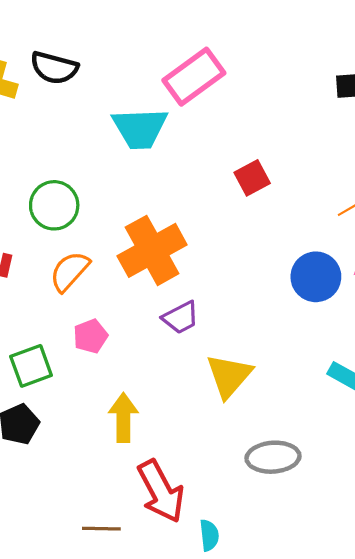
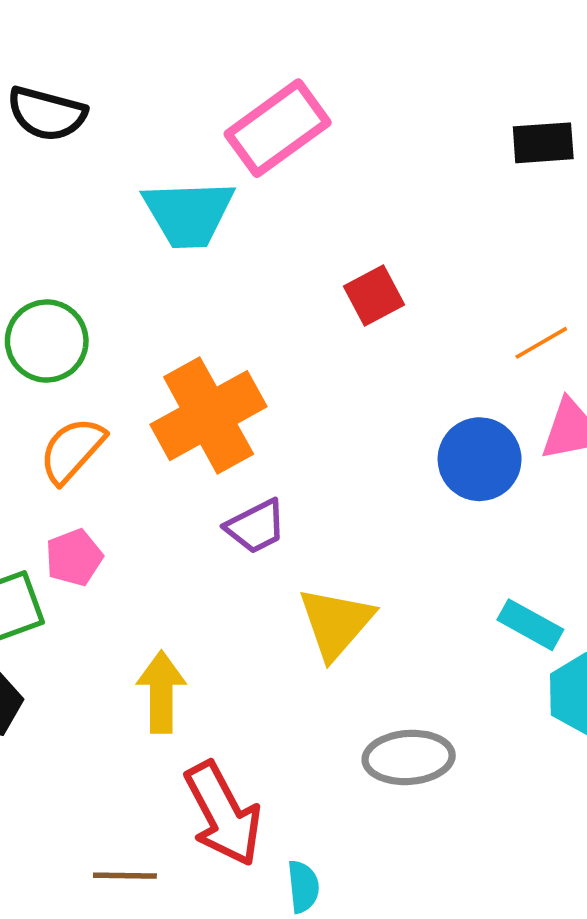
pink pentagon: (90, 336) -> (74, 557), moved

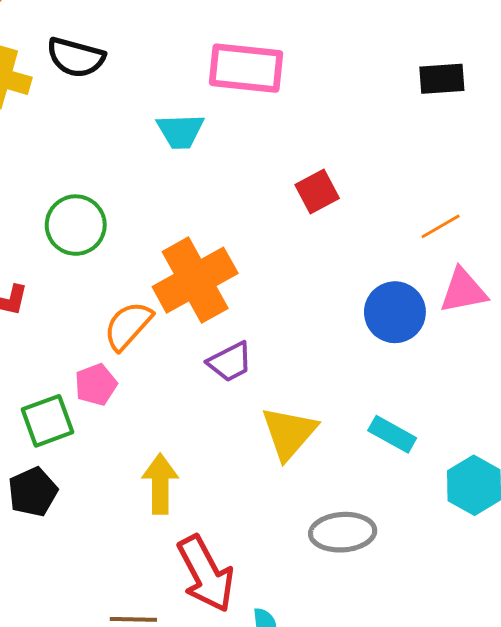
pink rectangle: (278, 128) -> (246, 68), turned 42
cyan trapezoid: (189, 214) -> (180, 131), size x0.7
orange semicircle: (72, 450) -> (128, 326), moved
cyan rectangle: (530, 625) -> (392, 434), moved

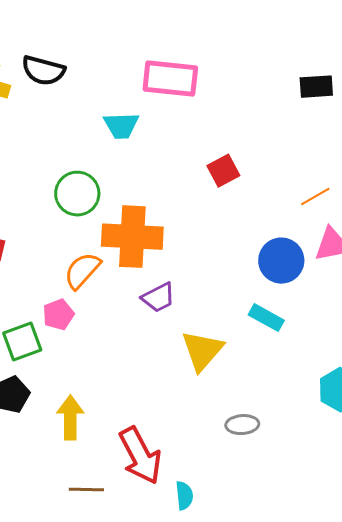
green circle: (76, 225) -> (77, 194), moved
orange cross: (195, 280) -> (132, 237), turned 32
cyan rectangle: (392, 434) -> (266, 318), moved
yellow arrow: (160, 484) -> (70, 418), moved
gray ellipse: (343, 532) -> (242, 425), size x0.7

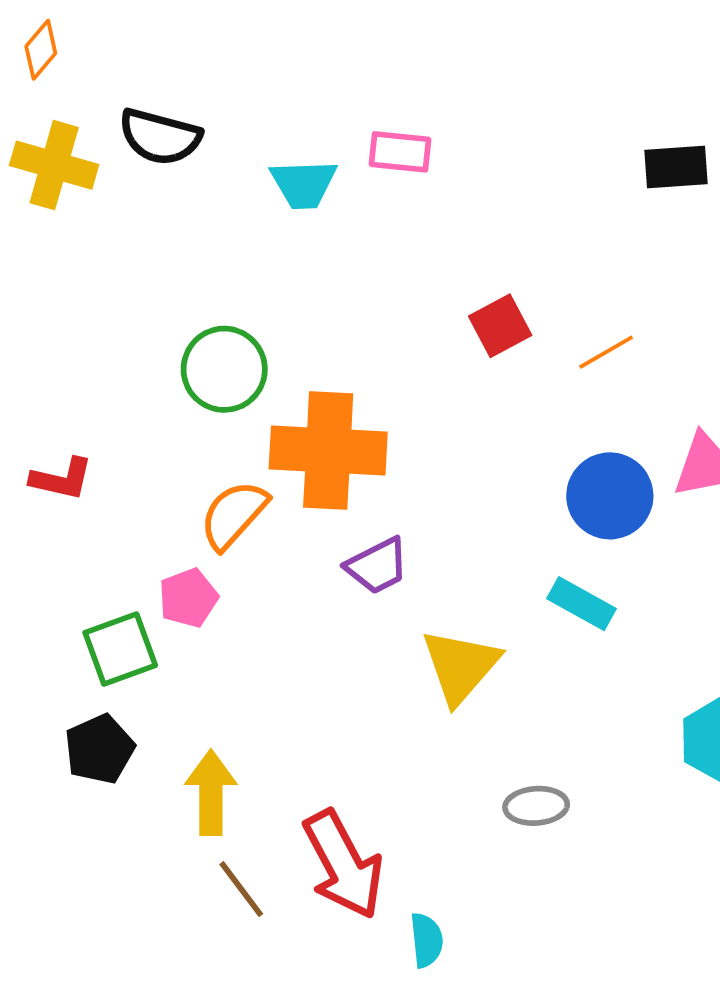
pink rectangle: (170, 79) -> (400, 152), size x0.6
cyan trapezoid: (121, 126) -> (304, 184), moved
orange line: (315, 197) -> (606, 352), moved
brown line: (86, 490) -> (241, 889), moved, turned 52

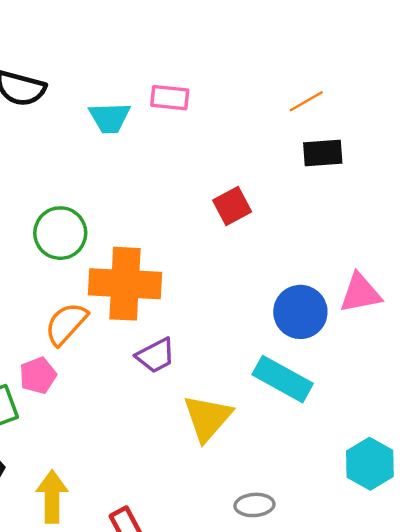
black rectangle: (676, 167) -> (323, 153), moved
orange line: (606, 352) -> (306, 101), moved
cyan rectangle: (581, 604) -> (283, 379), size x1.4

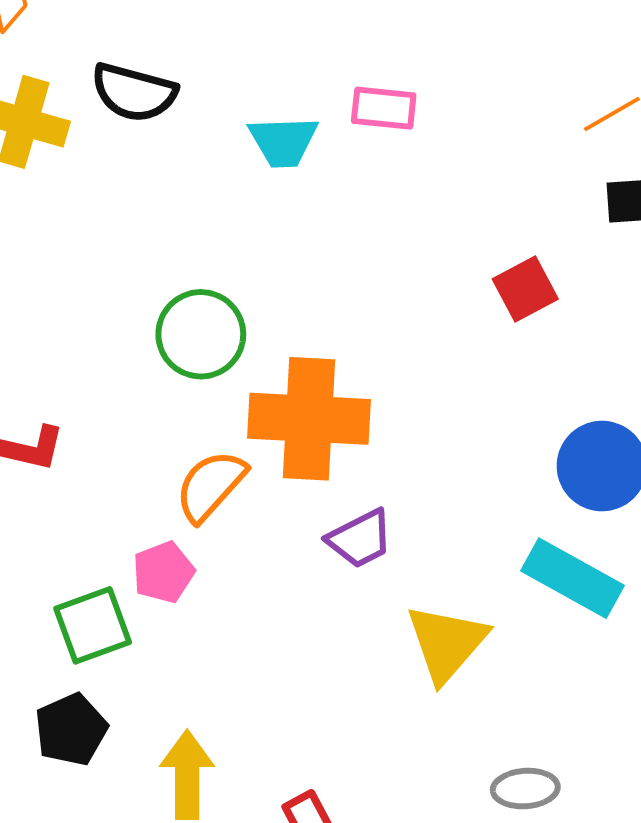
red square: (232, 206) -> (525, 289), moved

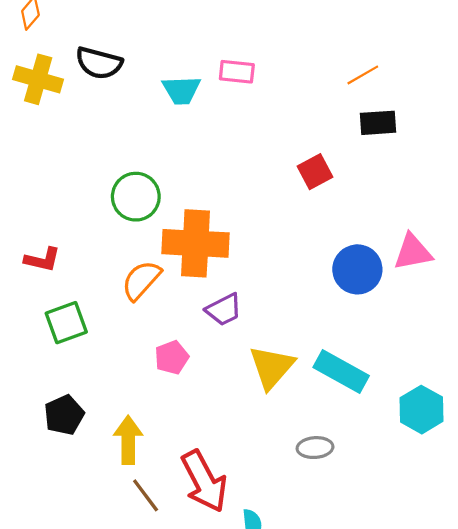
pink pentagon: (163, 572) -> (172, 357), moved
cyan rectangle: (573, 578) -> (341, 372), moved
green square: (93, 625) -> (66, 323), moved

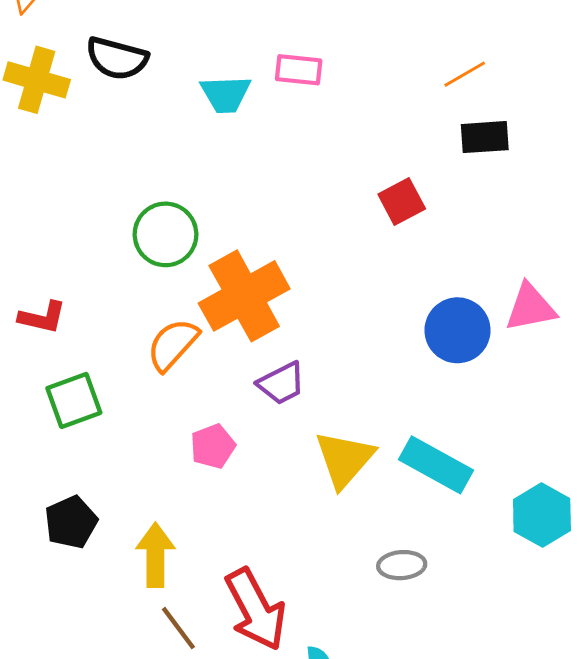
orange cross: (196, 243) -> (244, 296), turned -32

